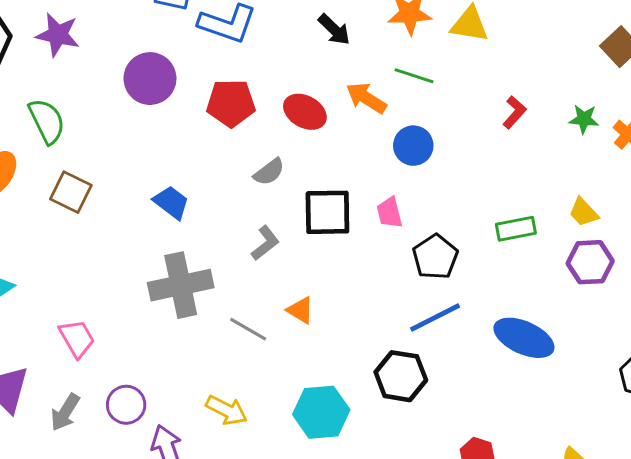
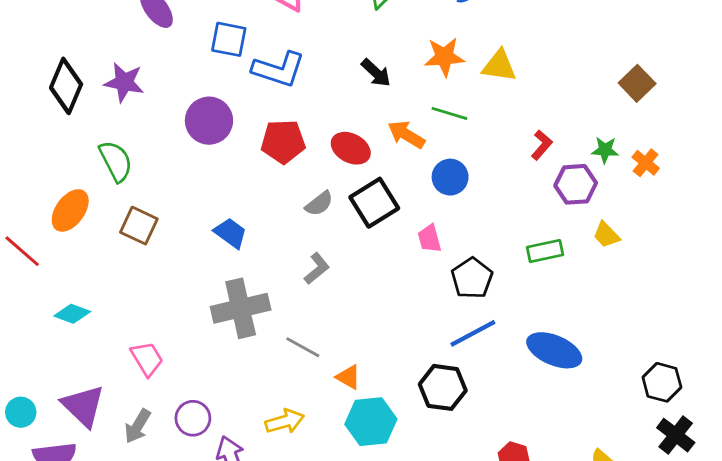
black square: (327, 212) -> (374, 203), moved, turned -30
purple hexagon: (590, 262) -> (576, 184), moved
orange triangle: (300, 310) -> (348, 377), moved
yellow arrow: (227, 410) -> (285, 421), turned -42

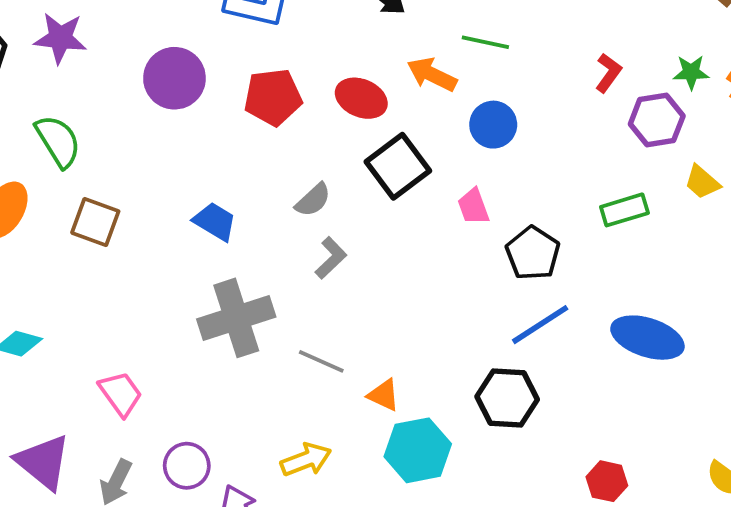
gray semicircle: (319, 204) -> (313, 200), moved

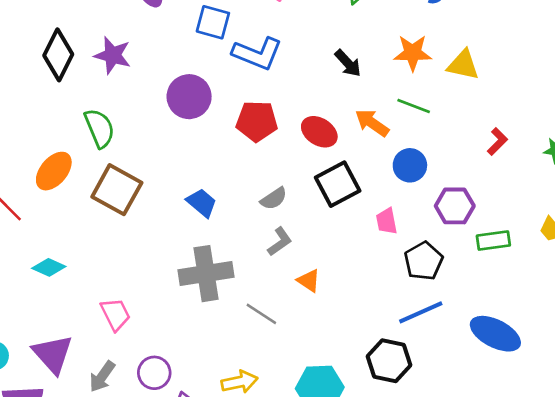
purple hexagon: (657, 120) -> (455, 206), moved
brown square: (95, 222) -> (117, 190), size x1.4
orange triangle: (384, 395) -> (309, 281), moved

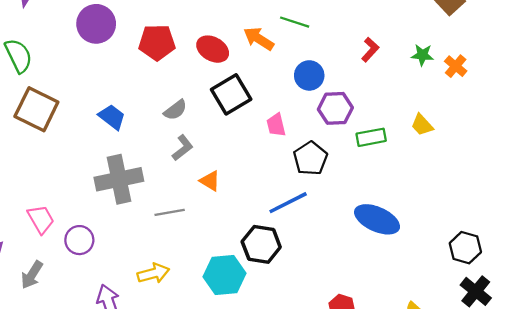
blue circle: (410, 165) -> (309, 75), moved
blue line: (421, 312) -> (288, 203), moved
gray line: (261, 314) -> (170, 212), turned -40
black hexagon: (389, 361) -> (261, 244), moved
purple circle: (154, 373) -> (79, 240), moved

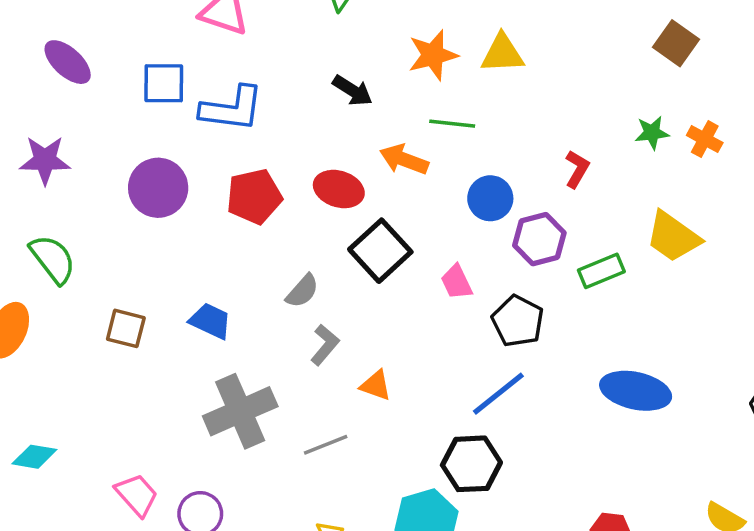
red L-shape: (370, 50) -> (577, 169), moved
brown square: (36, 109) -> (126, 328), moved, size x0.6
yellow trapezoid: (422, 125) -> (673, 237), size x1.6

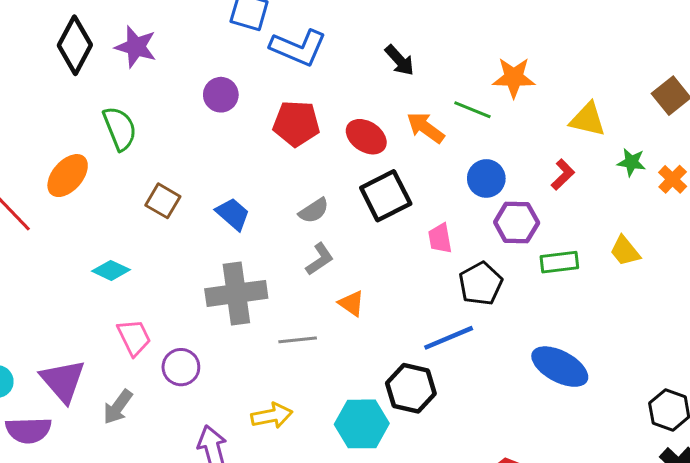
yellow triangle: (502, 53) -> (588, 120), moved
orange star: (433, 55) -> (514, 78), moved
purple circle: (158, 188) -> (221, 95), size x0.7
yellow trapezoid: (673, 237) -> (625, 251), size x0.7
cyan diamond: (34, 457) -> (111, 270), moved

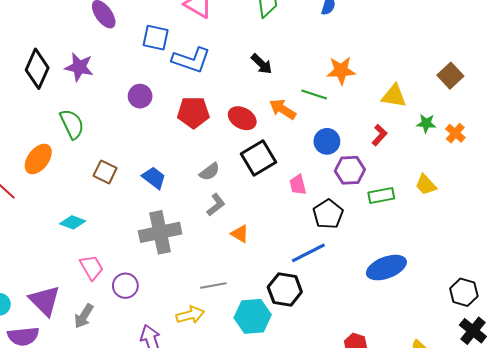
gray line: (298, 340) -> (213, 285), moved
blue ellipse: (560, 367) -> (386, 268), turned -45

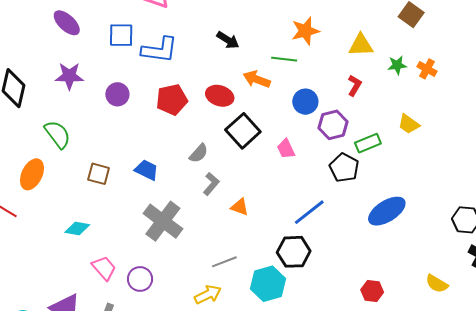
purple star: (79, 67) -> (69, 76), moved
black pentagon: (328, 214) -> (344, 168), moved
gray cross: (160, 232) -> (163, 221), turned -30

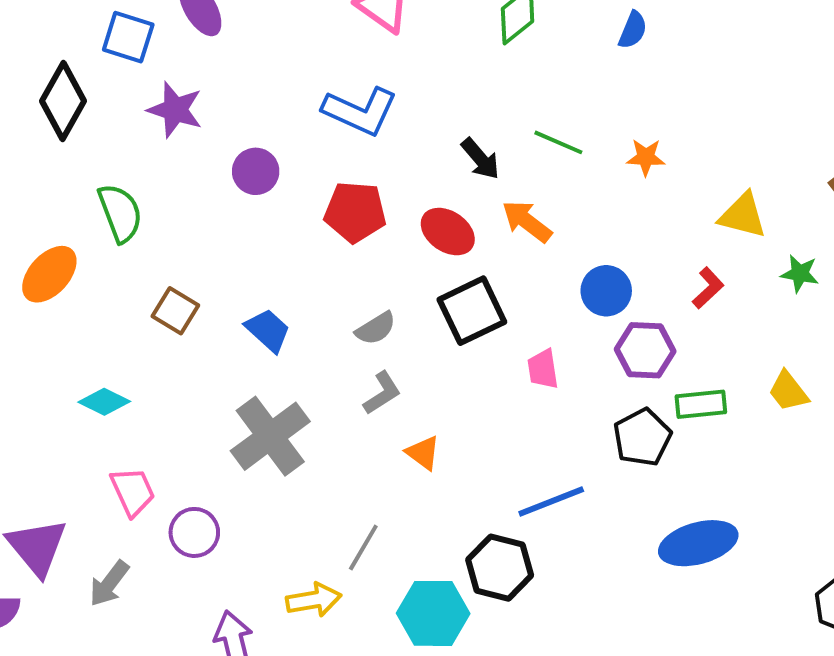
orange star: (305, 31) -> (646, 157), size x0.7
blue square: (121, 35) -> (128, 37), moved
black arrow: (228, 40) -> (480, 159), moved
green line: (284, 59) -> (558, 142), moved
gray line: (224, 262) -> (363, 547), turned -55

